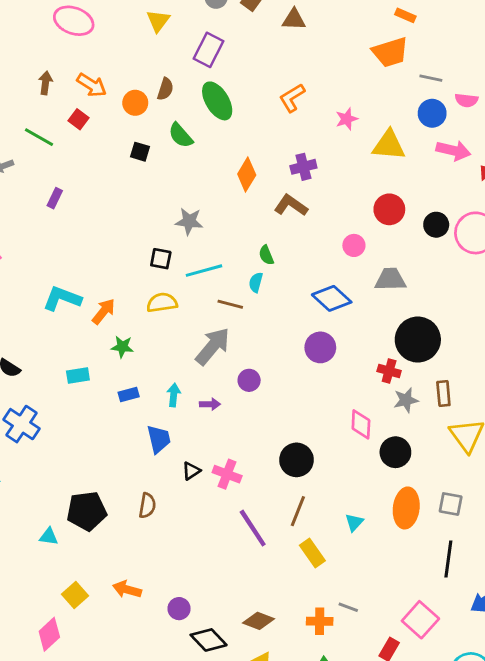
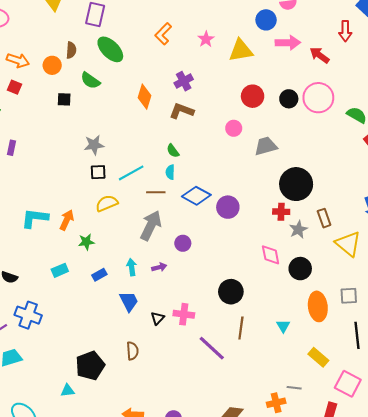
gray star: (189, 221) -> (94, 145), moved
blue diamond: (332, 298) -> (196, 196), moved
yellow rectangle: (312, 553) -> (318, 357), moved

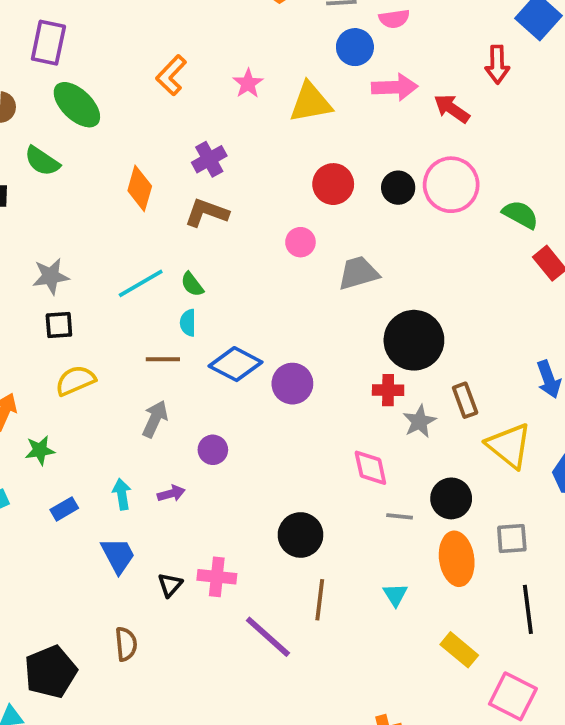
cyan line: (131, 173) -> (141, 283), moved
gray arrow: (151, 225) -> (155, 419), size x0.7
black circle: (300, 269) -> (451, 498), moved
gray line: (294, 388) -> (400, 516), moved

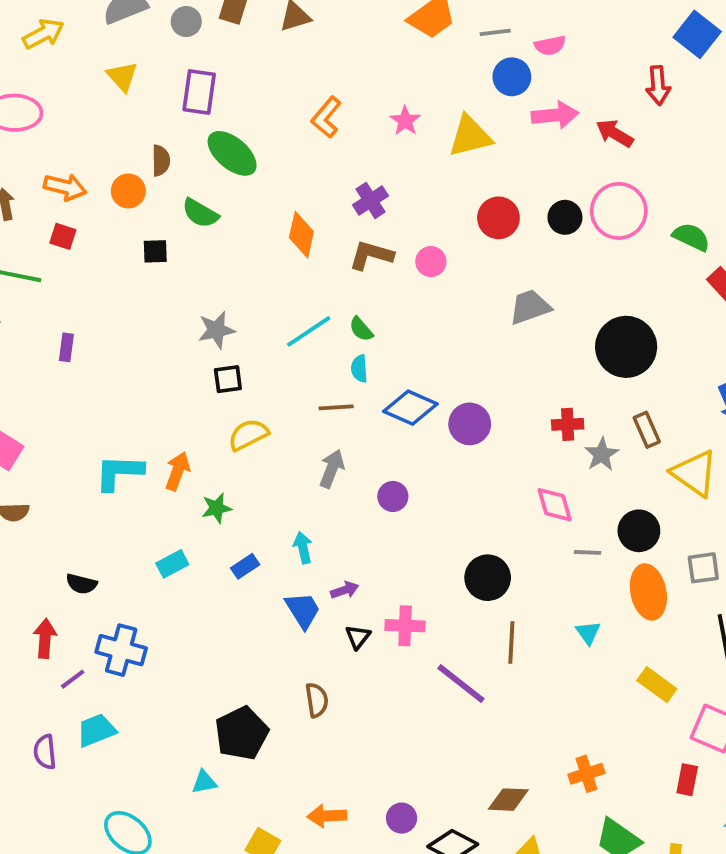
pink circle: (300, 242) -> (431, 262), moved
black circle: (414, 340) -> (626, 347), moved
purple arrow: (171, 493) -> (345, 590), moved

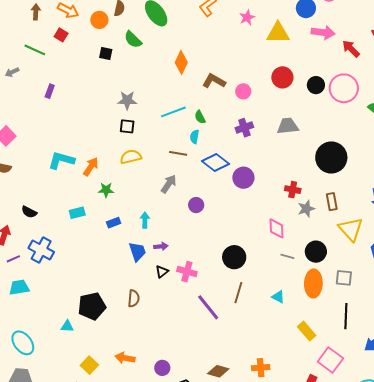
purple cross: (371, 200) -> (244, 128), moved
cyan triangle: (588, 633) -> (278, 297), turned -40

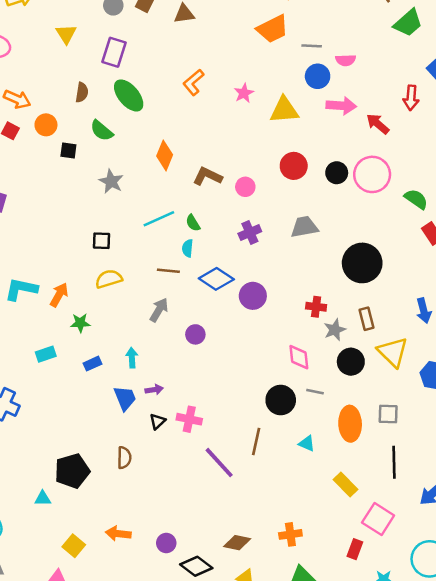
orange circle: (99, 20) -> (46, 125), moved
gray star: (127, 100) -> (111, 181), moved, turned 30
black circle: (316, 252) -> (351, 362), moved
black circle: (234, 257) -> (281, 400), moved

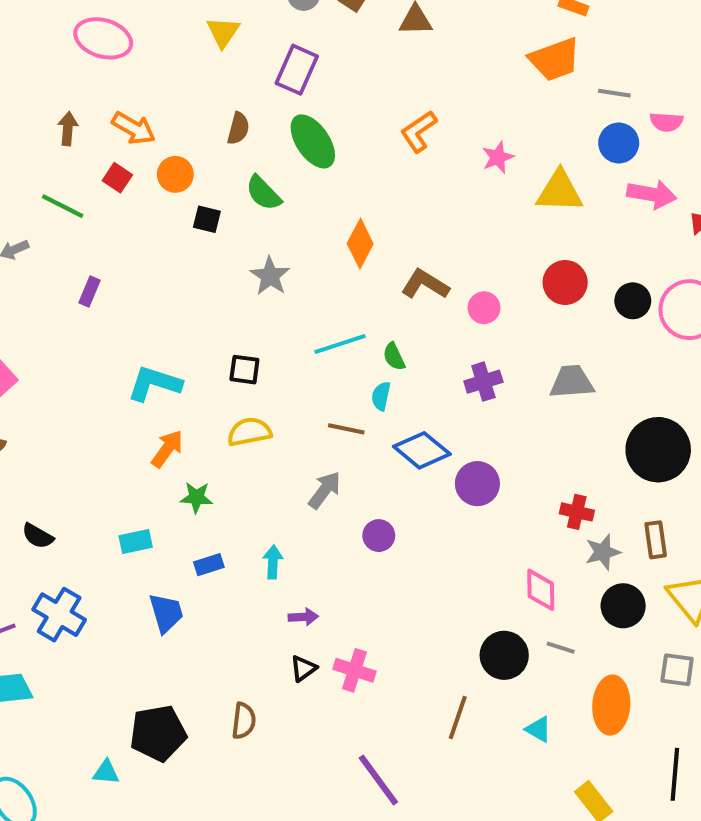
cyan L-shape: (21, 289) -> (154, 383), moved
blue trapezoid: (125, 398) -> (166, 613), moved
gray square: (388, 414) -> (677, 670), moved
purple line: (219, 463) -> (378, 780), moved

